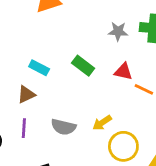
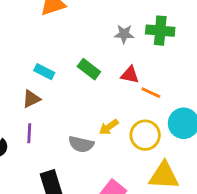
gray semicircle: (64, 127) -> (81, 144), moved
yellow circle: (123, 146) -> (145, 135), moved

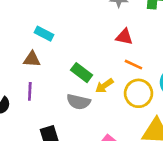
green rectangle: (89, 69) -> (82, 73), moved
orange line: (151, 93) -> (133, 65), moved
brown triangle: (31, 99) -> (32, 59), turned 30

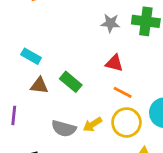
brown triangle: (32, 59) -> (39, 86), moved
green rectangle: (82, 73) -> (71, 82), moved
yellow arrow: (104, 86) -> (92, 124), moved

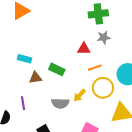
gray star: (110, 23) -> (104, 37), moved
orange line: (123, 92) -> (95, 68), turned -32

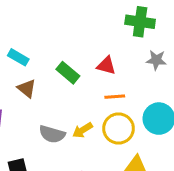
gray star: (104, 37) -> (156, 60), moved
green rectangle: (57, 69) -> (68, 73), moved
brown triangle: (35, 78) -> (27, 88), turned 32

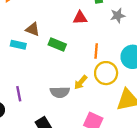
red triangle: (106, 65) -> (80, 18), moved
brown triangle: (27, 88) -> (33, 29), moved
orange line: (115, 97) -> (96, 51), turned -64

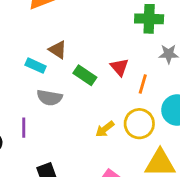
red triangle: (80, 18) -> (119, 67), moved, turned 40
orange line: (96, 51) -> (143, 84), moved
gray semicircle: (60, 92) -> (50, 98), moved

